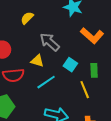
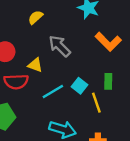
yellow triangle: (37, 61) -> (35, 65), moved
cyan square: (70, 65) -> (80, 86), moved

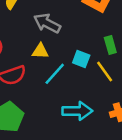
yellow triangle: (35, 65) -> (40, 51), moved

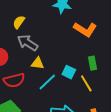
gray arrow: (47, 23) -> (28, 43), moved

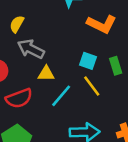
cyan square: (69, 72) -> (88, 61), moved
yellow line: (86, 83) -> (92, 86), moved

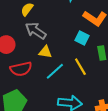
cyan square: (88, 61) -> (82, 38), moved

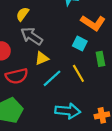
yellow triangle: (45, 52) -> (42, 58), turned -32

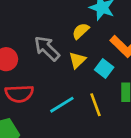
yellow semicircle: (23, 14) -> (81, 31), moved
yellow triangle: (42, 58) -> (77, 60), moved, turned -32

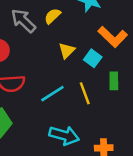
yellow semicircle: (81, 31) -> (52, 16), moved
gray arrow: (47, 48) -> (23, 21), moved

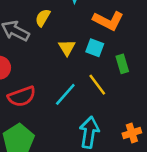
cyan arrow: (64, 135) -> (89, 132), turned -80

